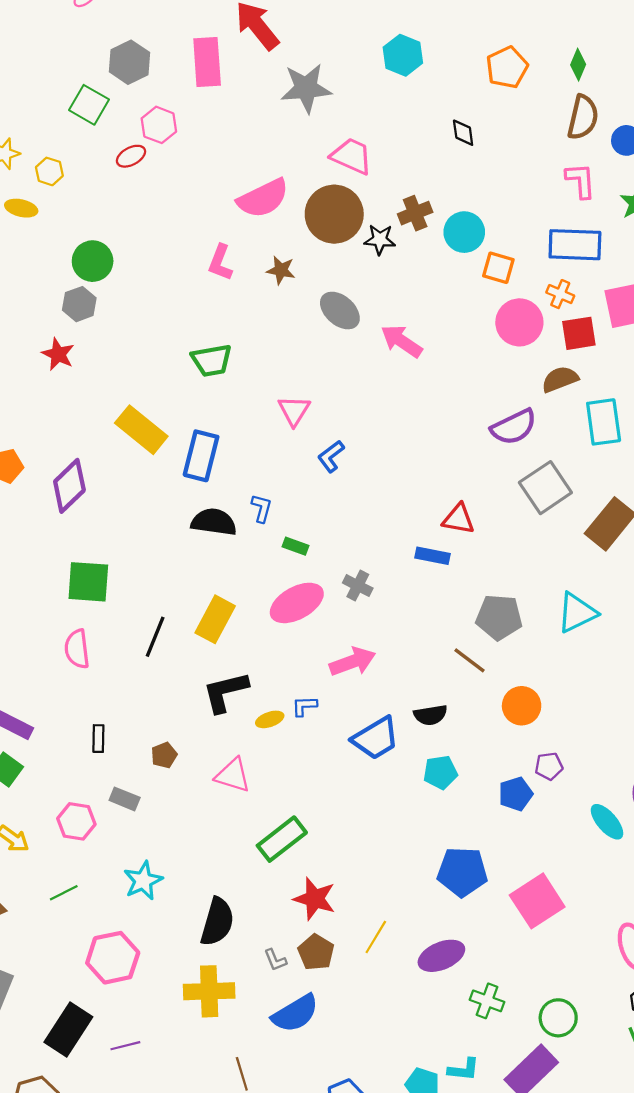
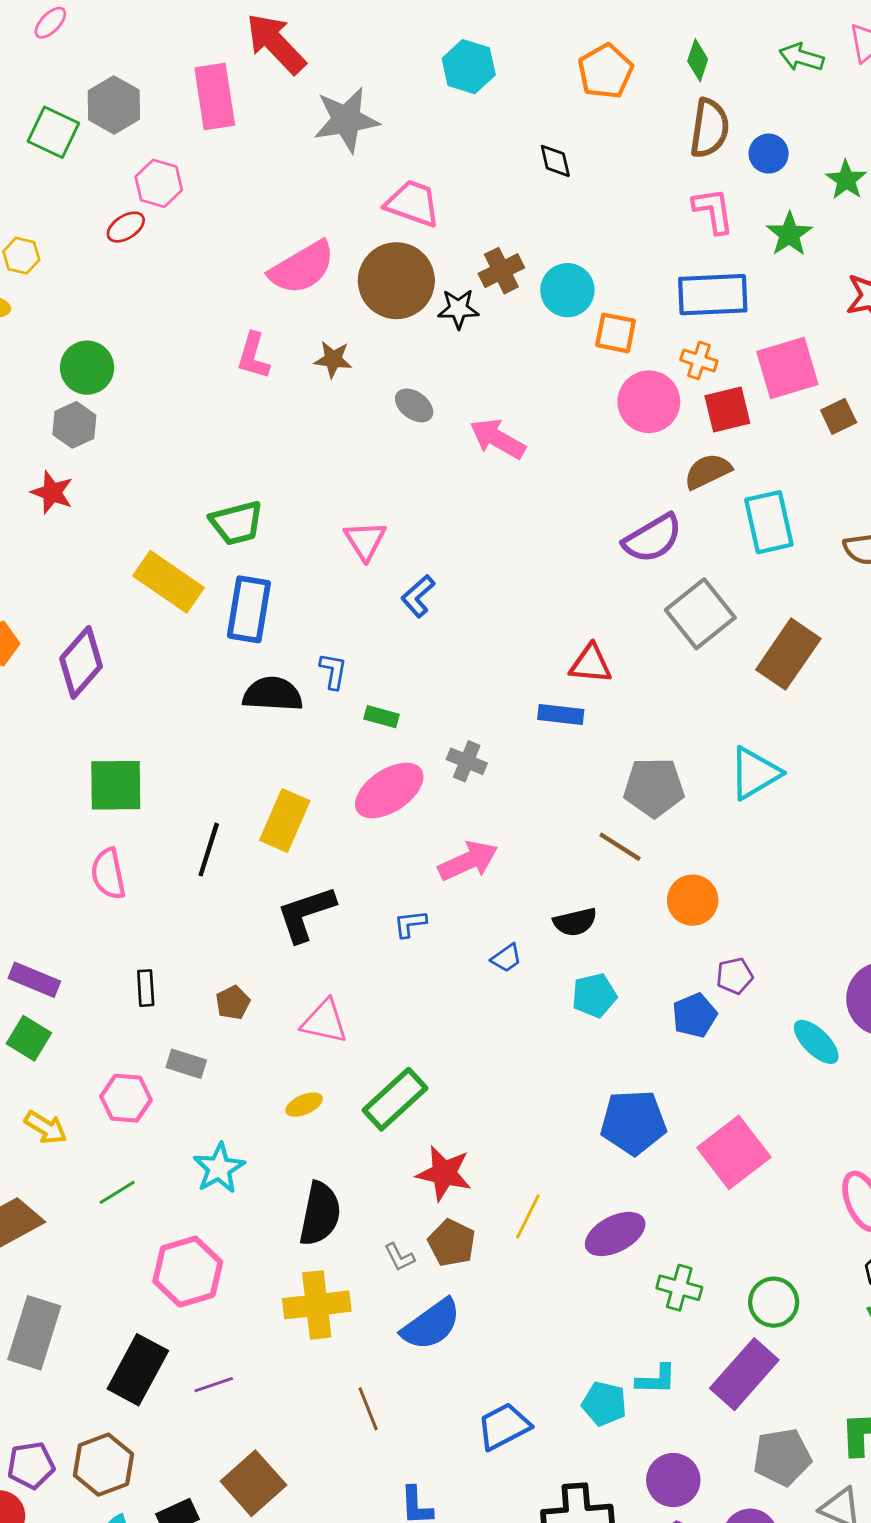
green square: (89, 105) -> (53, 132), moved
gray ellipse: (340, 311) -> (414, 405), size x0.7
green trapezoid: (212, 360) -> (237, 523), moved
yellow ellipse: (270, 719) -> (304, 1105), moved
blue trapezoid: (376, 738) -> (506, 958), size x0.5

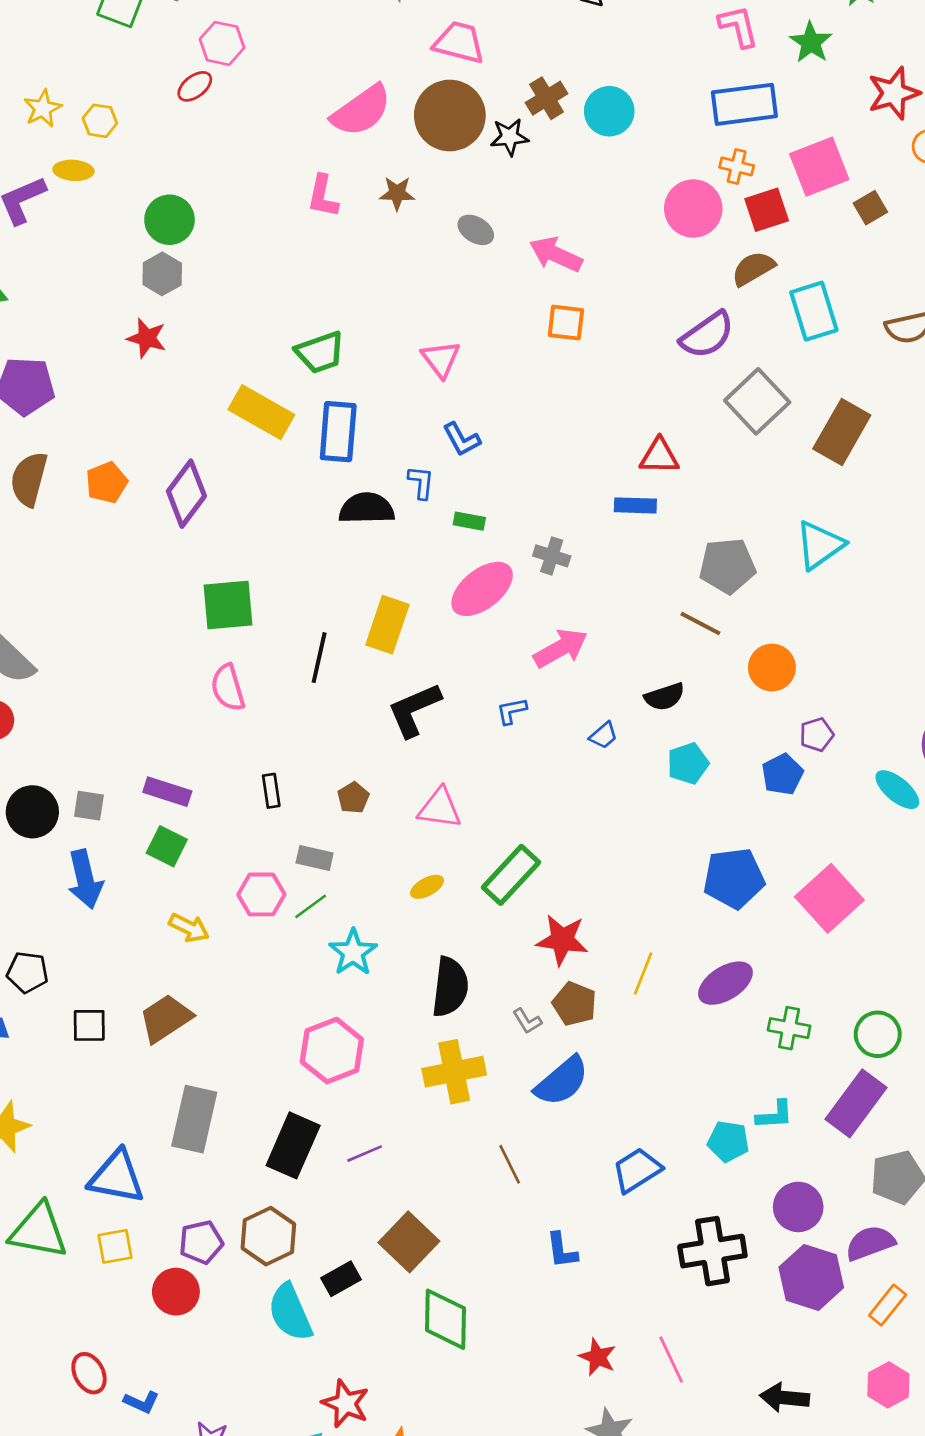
orange square: (616, 333) -> (566, 323), moved
blue L-shape: (418, 596) -> (462, 439), moved, turned -72
green line: (117, 1192) -> (311, 906), moved

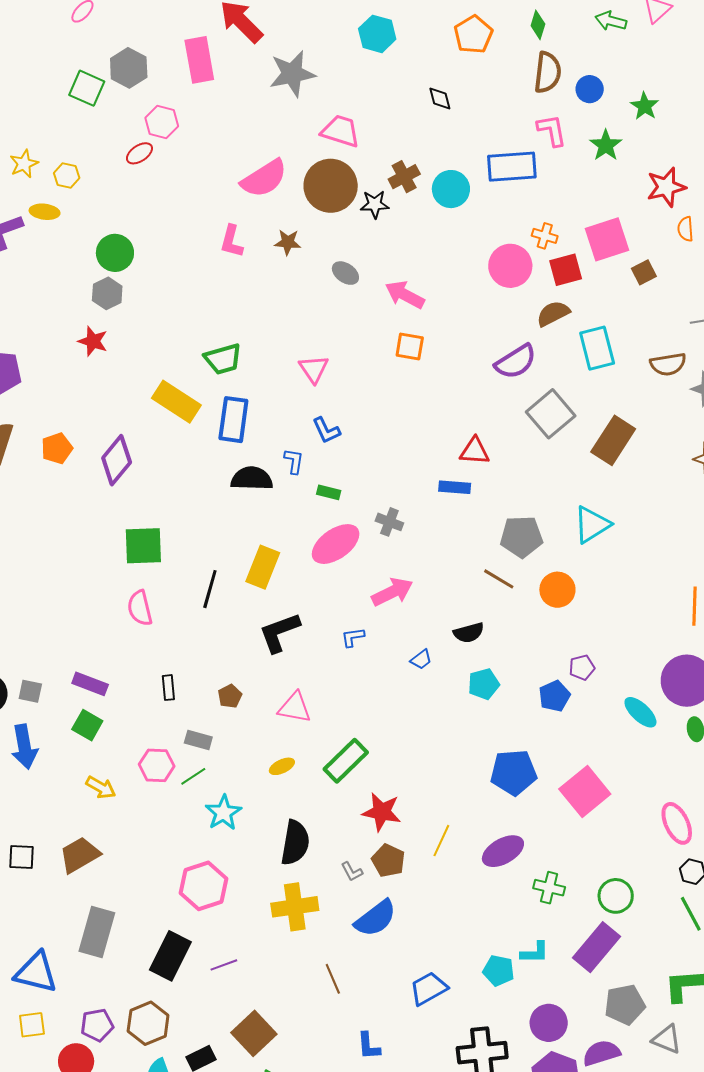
blue rectangle: (744, 104) -> (512, 167), moved
orange circle: (772, 668) -> (557, 590), moved

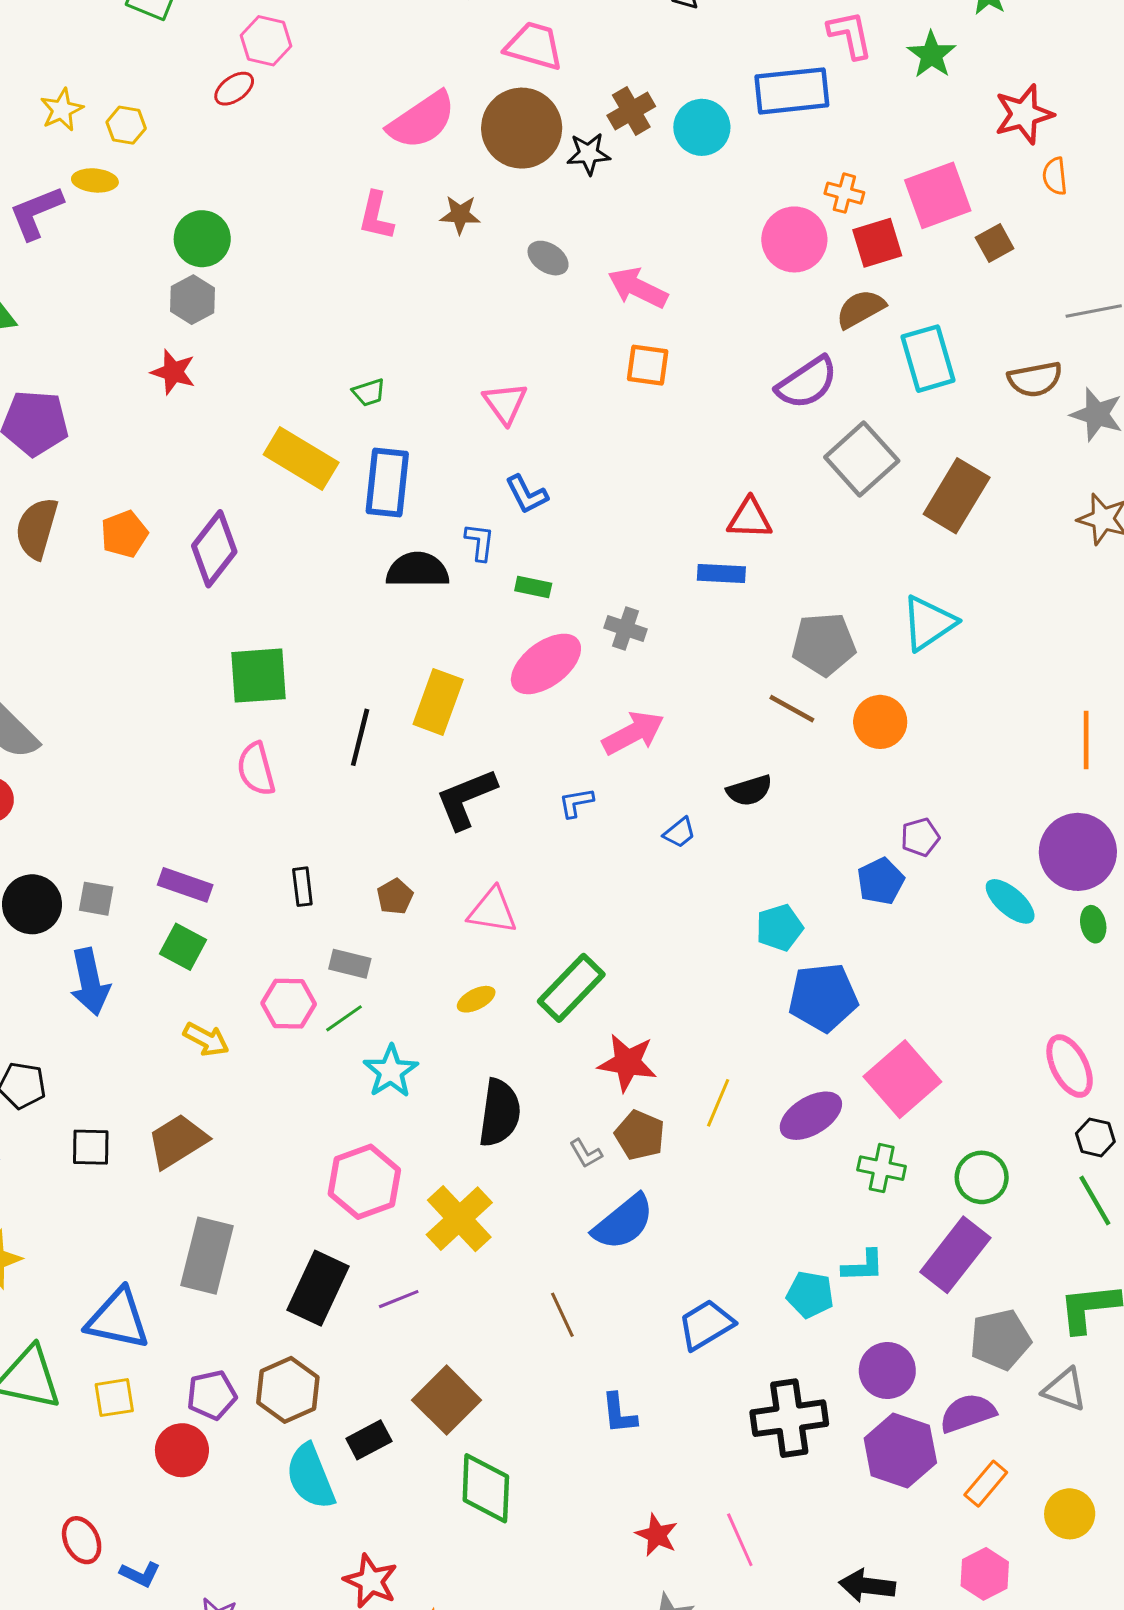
green trapezoid: (223, 359) -> (369, 392), size x0.6
cyan pentagon: (484, 684) -> (779, 928), moved
pink square: (585, 791) -> (902, 1079), moved
yellow cross: (295, 907) -> (459, 1219), moved, turned -33

